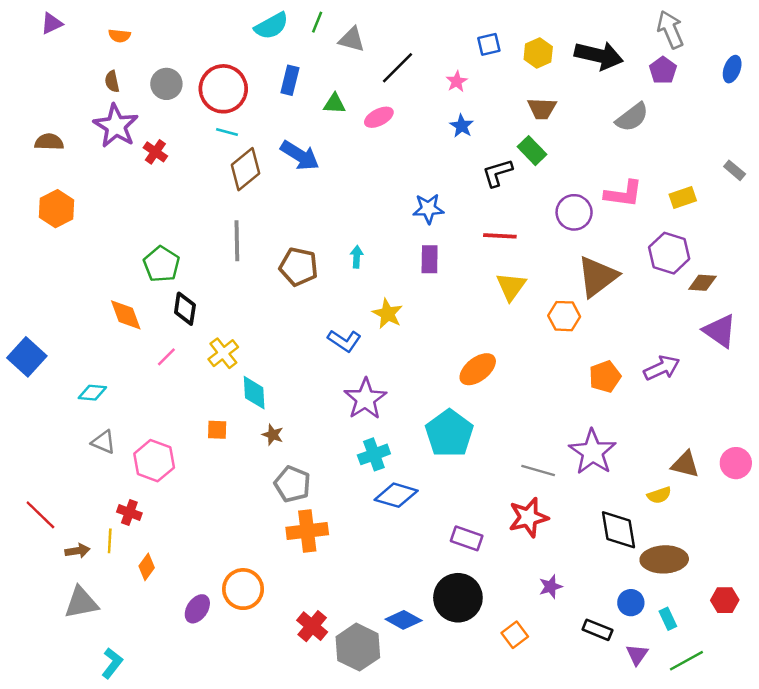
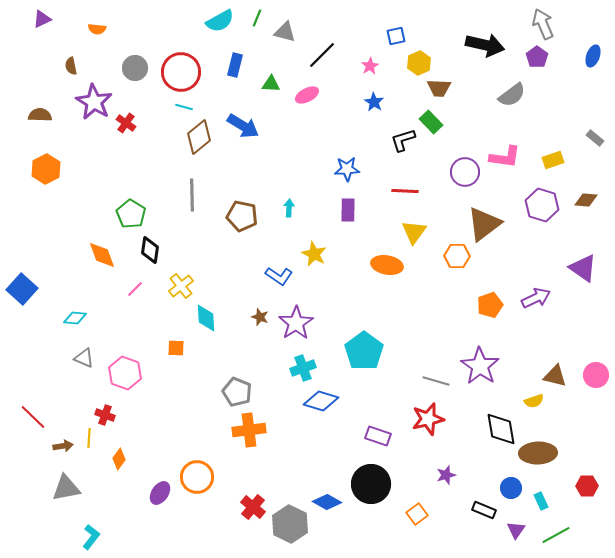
yellow hexagon: (538, 53) -> (419, 63), moved
brown semicircle: (112, 81) -> (71, 66), moved
brown diamond: (702, 283) -> (586, 200), moved
orange ellipse: (478, 369) -> (387, 265), moved, turned 48
brown star: (273, 435) -> (260, 317), moved

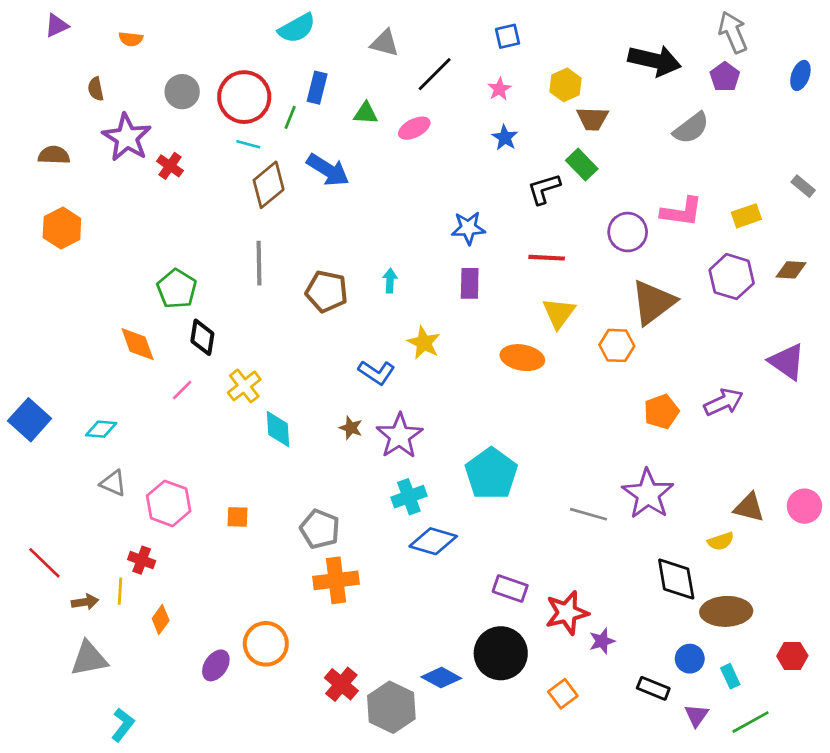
green line: (257, 18) -> (290, 117), moved
blue square: (396, 36) -> (507, 36), moved
blue square: (22, 289) -> (30, 420), moved
orange square: (176, 348) -> (237, 517), moved
red star: (428, 419) -> (567, 613), moved

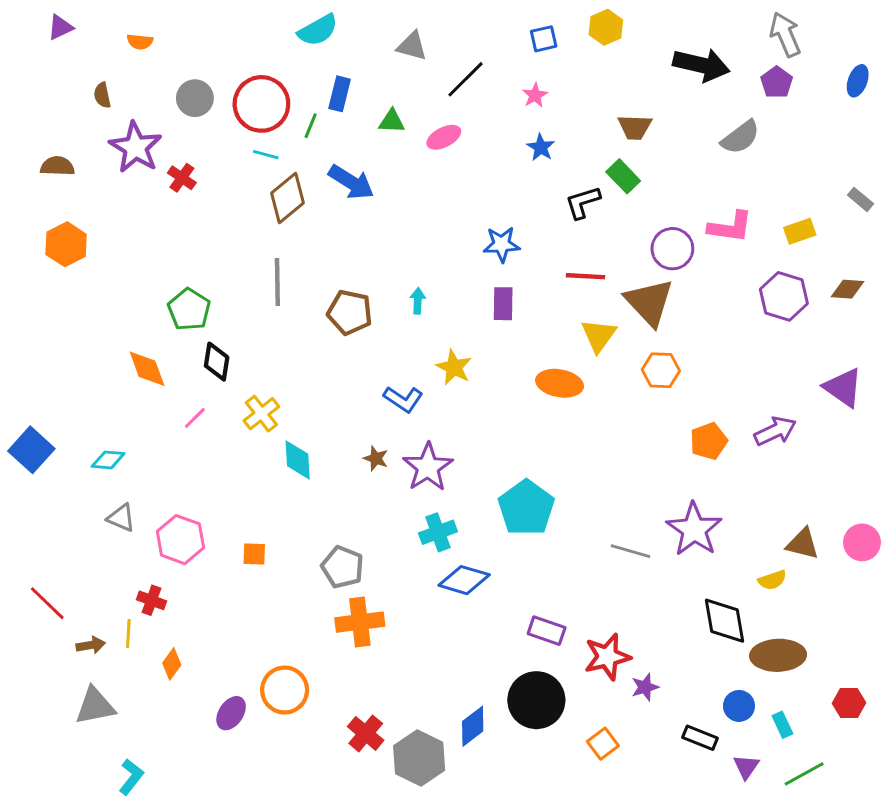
yellow hexagon: (566, 85) -> (606, 27), moved
brown triangle: (653, 302) -> (649, 302), moved, turned -36
blue diamond: (441, 678) -> (473, 726), turned -66

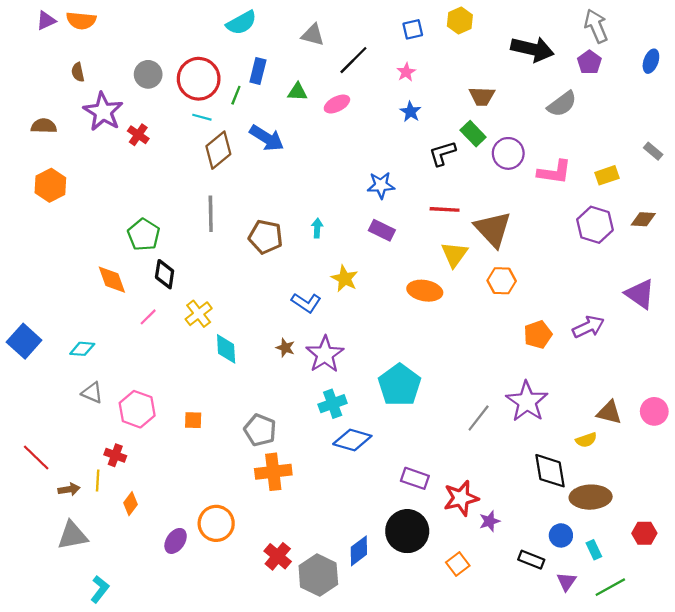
orange semicircle: (140, 42) -> (81, 21), moved, size x1.5
purple circle: (672, 249) -> (508, 153), moved
purple rectangle: (503, 304) -> (382, 230), turned -65
gray line: (630, 551) -> (479, 418), turned -68

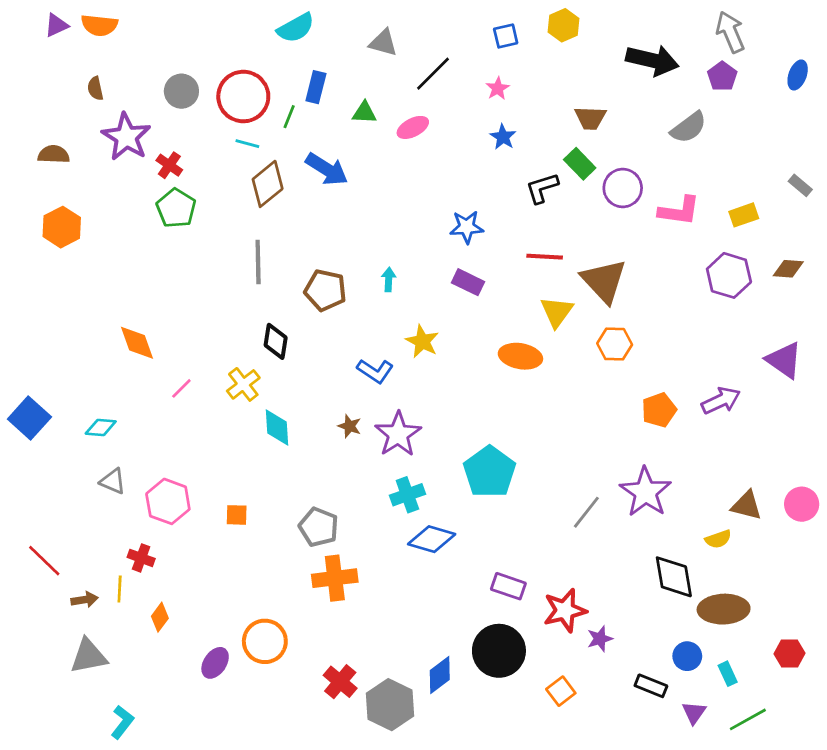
green pentagon: (144, 235) -> (176, 208), moved
black diamond: (165, 274) -> (276, 341), moved

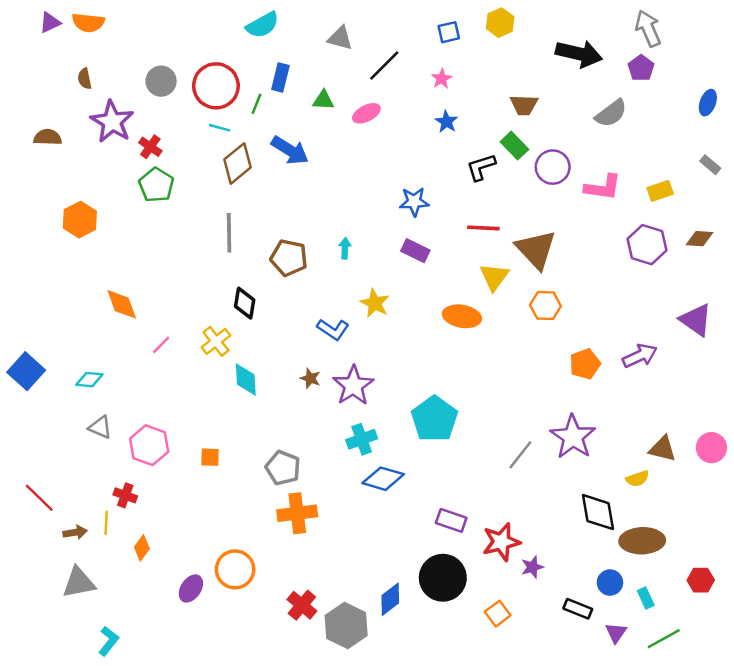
blue ellipse: (798, 75) -> (708, 103), moved
orange hexagon: (62, 227) -> (80, 220), moved

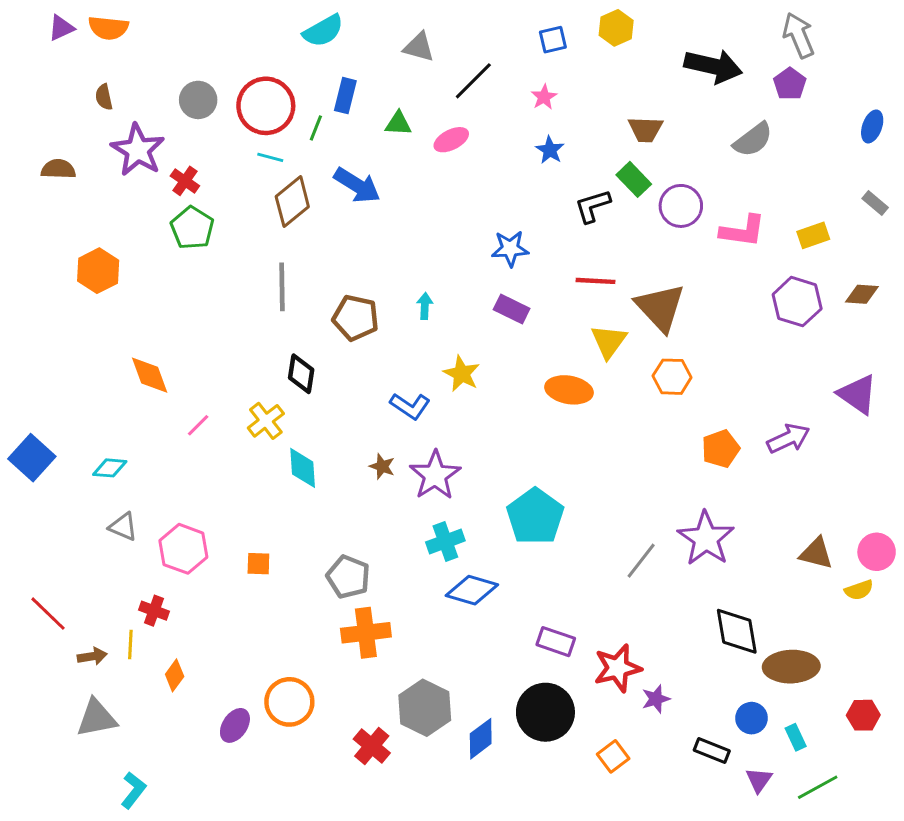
yellow semicircle: (637, 479) -> (859, 590), moved
gray hexagon: (346, 626) -> (425, 708), moved

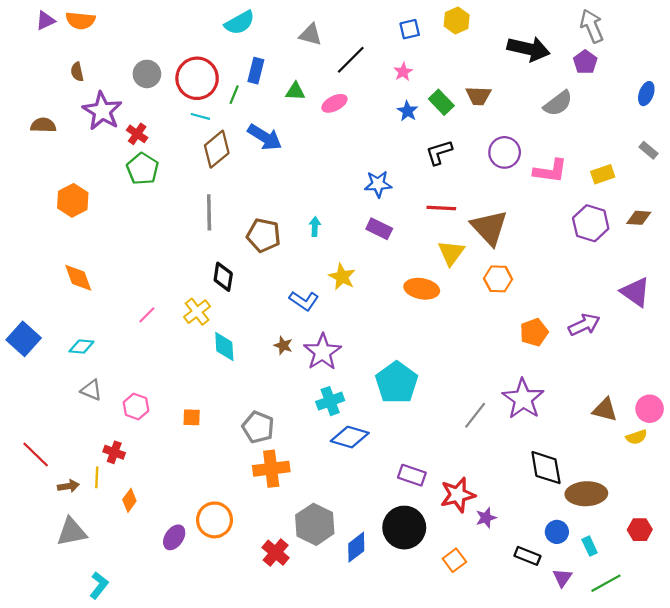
green rectangle: (634, 179) -> (441, 102), moved
orange diamond: (150, 375) -> (78, 278), moved
pink hexagon: (183, 549) -> (136, 406), size x0.7

